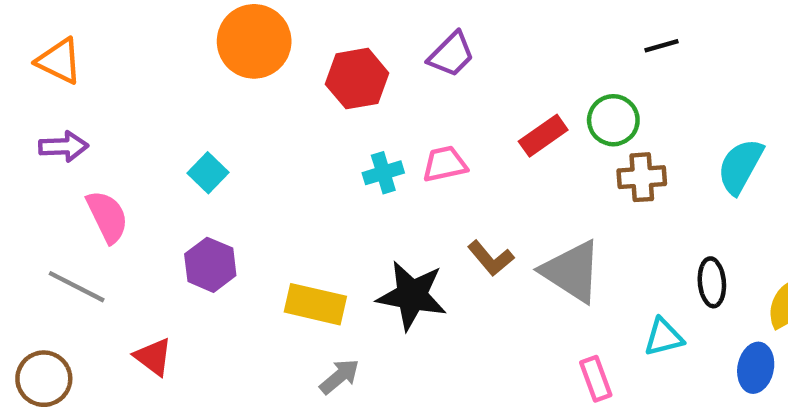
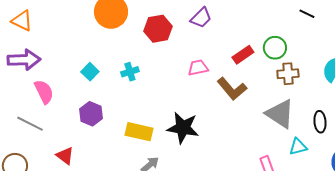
black line: (661, 46) -> (307, 14), moved, turned 42
purple arrow: (64, 147) -> (24, 60), size x1.5
cyan cross: (383, 173) -> (130, 72), moved
brown L-shape: (491, 258) -> (232, 89), moved, size x1.4
gray triangle: (572, 271) -> (280, 114), moved

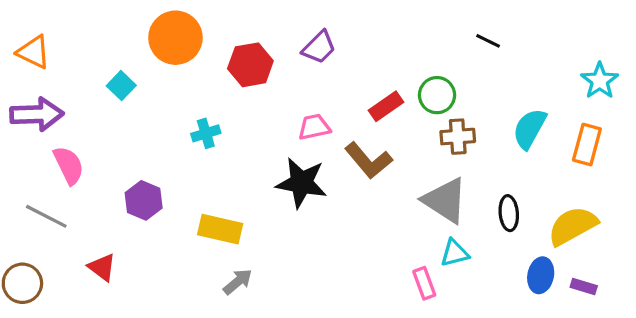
cyan square: (90, 72) -> (121, 86), moved
black star: (183, 128) -> (301, 183), moved
cyan triangle: (298, 147) -> (455, 253), moved

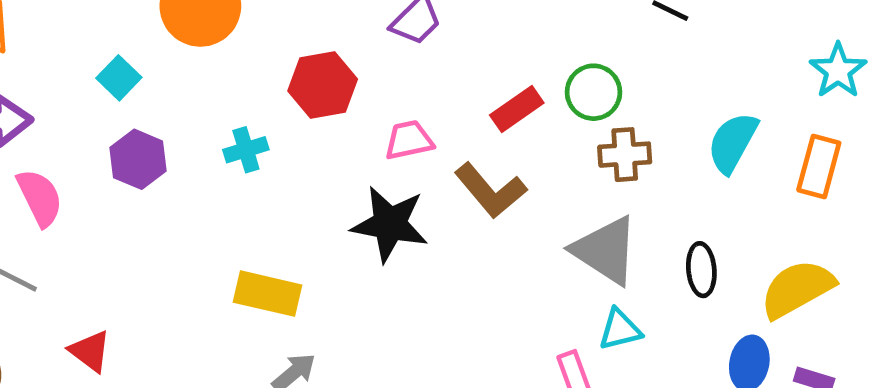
red hexagon: (250, 65) -> (323, 85), moved
purple hexagon: (144, 200) -> (138, 159), moved

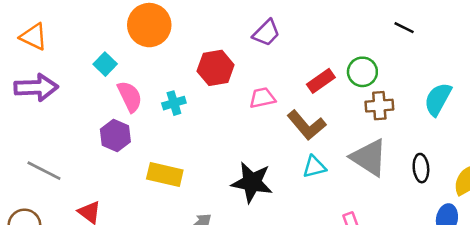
purple hexagon: (138, 159) -> (115, 136), moved
pink semicircle: (40, 198) -> (130, 97), moved
black star: (390, 224) -> (252, 182), moved
yellow rectangle: (267, 294) -> (165, 175), moved
cyan triangle: (620, 330) -> (314, 167), moved

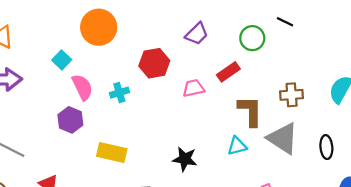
black line: (404, 28) -> (285, 22), moved
green circle: (362, 72) -> (252, 38), moved
red rectangle: (321, 81) -> (228, 72), moved
brown L-shape: (307, 125) -> (250, 111), moved, turned -140
black star: (252, 182) -> (185, 159), size x0.7

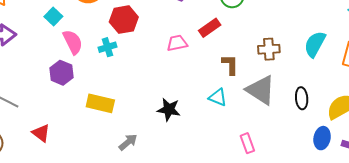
red hexagon: (154, 63) -> (124, 20), moved
brown L-shape: (250, 111) -> (230, 65), size x0.7
cyan triangle: (237, 146) -> (218, 97), turned 36

